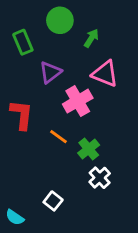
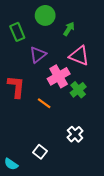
green cross: (89, 149) -> (78, 90), moved

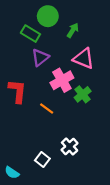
green rectangle: (17, 32) -> (30, 34), moved, turned -36
white cross: (75, 134) -> (70, 146), moved

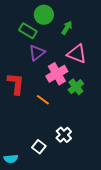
cyan semicircle: (12, 173) -> (11, 159), turned -40

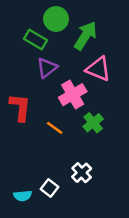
green arrow: (67, 28) -> (85, 36), size x1.6
green cross: (76, 87) -> (93, 123), moved
cyan semicircle: (11, 159) -> (23, 196), moved

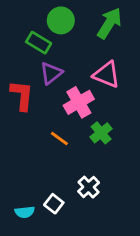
green arrow: (85, 36) -> (109, 23), moved
red L-shape: (20, 107) -> (22, 95), moved

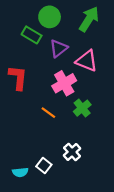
purple triangle: (51, 73) -> (59, 48), moved

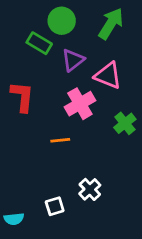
green cross: (82, 108) -> (125, 123), moved
orange line: (48, 113) -> (60, 140), turned -42
white square: (44, 165) -> (55, 206), turned 35
cyan semicircle: (20, 172) -> (14, 219), moved

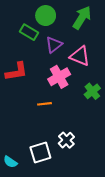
red L-shape: (22, 97) -> (17, 72), turned 75
white square: (55, 206) -> (40, 153), size x1.5
cyan semicircle: (14, 219) -> (10, 162), turned 40

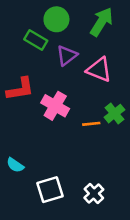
pink cross: (59, 77) -> (55, 106), moved, turned -30
orange line: (45, 104) -> (91, 124), moved
white cross: (66, 140) -> (94, 194), moved
cyan semicircle: (10, 162) -> (15, 165), moved

